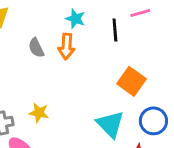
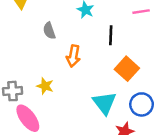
black line: (115, 30) -> (111, 35), moved
orange arrow: (66, 46) -> (73, 56), moved

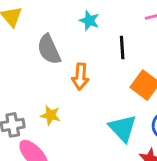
gray semicircle: (49, 31) -> (49, 49), size x1.5

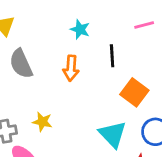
gray semicircle: (49, 49) -> (21, 64), moved
orange arrow: (80, 76) -> (71, 68), moved

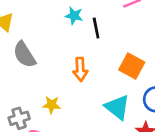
black line: (112, 56) -> (96, 28), moved
orange arrow: (71, 68) -> (80, 69), moved

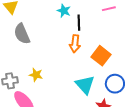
orange arrow: (80, 69) -> (75, 44), moved

